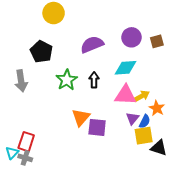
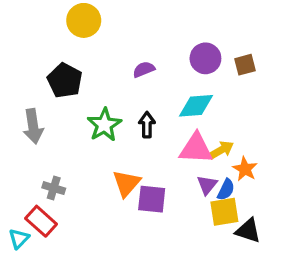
purple semicircle: (92, 44) -> (144, 69), size x0.6
red rectangle: (26, 142) -> (41, 221), turned -66
gray cross: (25, 158) -> (54, 188), moved

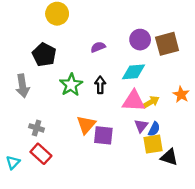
brown square: (245, 65) -> (167, 44), size x1.6
orange star: (245, 169) -> (181, 94), moved
red rectangle: (41, 221) -> (41, 154), moved

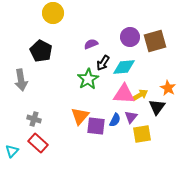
green star: (71, 85) -> (88, 79), moved
black arrow: (100, 85) -> (103, 63), moved, turned -147
blue semicircle: (154, 129) -> (115, 120), moved
black triangle: (169, 157) -> (157, 107), moved, turned 48

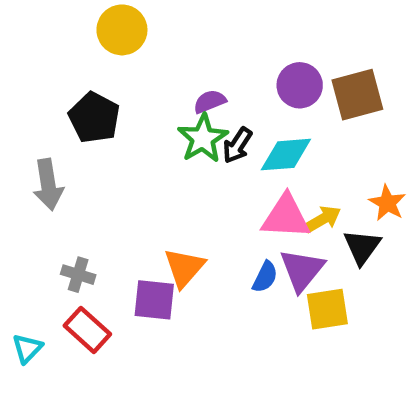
green star: (88, 79) -> (203, 138), moved
purple triangle: (131, 117) -> (302, 270), size x1.5
purple square: (96, 126) -> (154, 300), moved

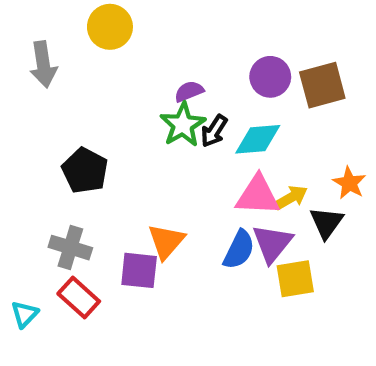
black pentagon: (94, 118) -> (85, 171), moved
gray arrow: (48, 185) -> (43, 64), moved
gray cross: (78, 275) -> (70, 248), size x1.4
blue semicircle: (265, 277) -> (239, 250), size x1.4

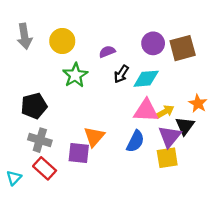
yellow circle: (110, 27) -> (62, 41), moved
green star: (183, 125) -> (75, 75), moved
black pentagon: (85, 171) -> (34, 106), moved, turned 30
purple triangle: (272, 243) -> (170, 137), moved

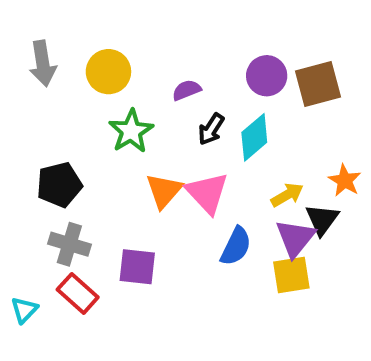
cyan diamond: (146, 79) -> (254, 137), turned -36
pink triangle: (146, 111) -> (207, 193), moved, turned 44
orange triangle: (94, 137) -> (164, 191), moved

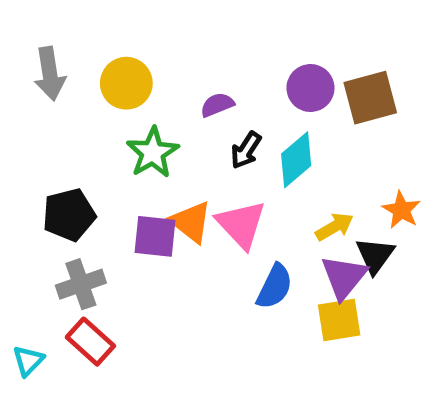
orange triangle: (164, 191) -> (191, 222), turned -33
gray cross: (69, 244) -> (81, 284), turned -36
purple square: (137, 267) -> (155, 236), moved

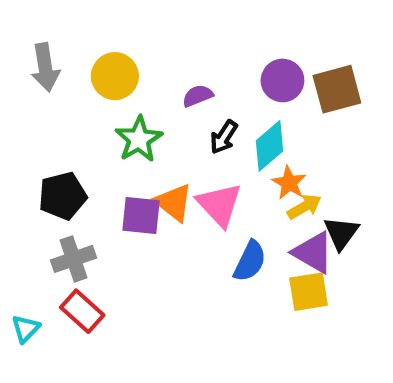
orange star: (401, 210) -> (289, 183), moved
purple triangle: (344, 277) -> (313, 252), turned -39

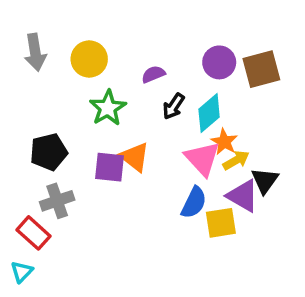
pink triangle: (219, 205) -> (202, 159), moved
yellow square: (309, 292) -> (221, 223), moved
red rectangle: (82, 311) -> (33, 233), moved
cyan triangle: (26, 329) -> (22, 272), moved

